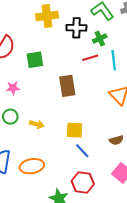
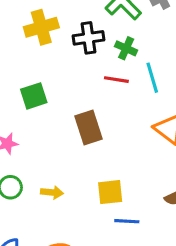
green cross: (100, 38) -> (126, 48), turned -32
red line: (90, 58) -> (116, 80), turned 35
blue line: (82, 151) -> (127, 221), turned -35

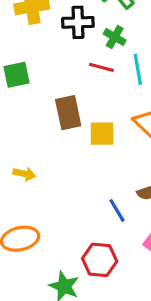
yellow square: (110, 192) -> (102, 134), moved
blue line: (127, 221) -> (117, 210), moved, turned 50

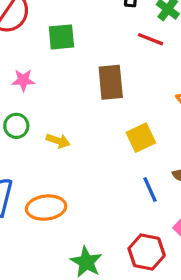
yellow square: (102, 134) -> (141, 138), moved, turned -32
red hexagon: (100, 260) -> (147, 252), moved

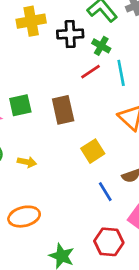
green square: (61, 37) -> (20, 105), moved
red line: (150, 39) -> (90, 72), turned -48

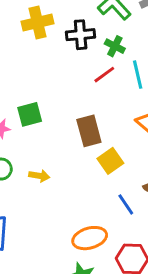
brown rectangle: (63, 110) -> (89, 131), moved
orange ellipse: (24, 217) -> (90, 238), moved

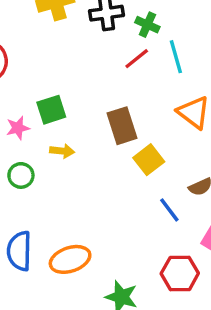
yellow arrow: (39, 176) -> (62, 151), moved
orange ellipse: (90, 238) -> (70, 259), moved

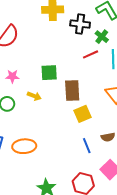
green square: (51, 110) -> (49, 73), moved
orange ellipse: (70, 259) -> (24, 146), moved

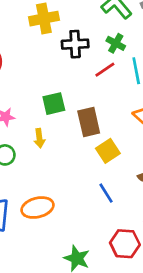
black cross: (80, 24) -> (75, 44), moved
yellow arrow: (34, 96) -> (39, 138), turned 72
blue line: (87, 146) -> (106, 193), moved

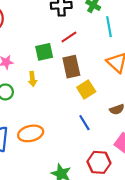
red line: (105, 70) -> (69, 37), moved

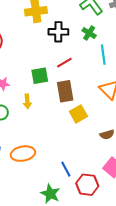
blue line: (84, 123) -> (66, 169), moved

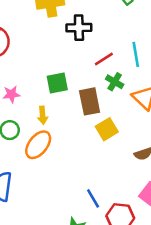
green cross: (89, 33) -> (115, 82), moved
red line: (64, 63) -> (104, 59), moved
orange ellipse: (23, 154) -> (38, 145), moved, turned -40

